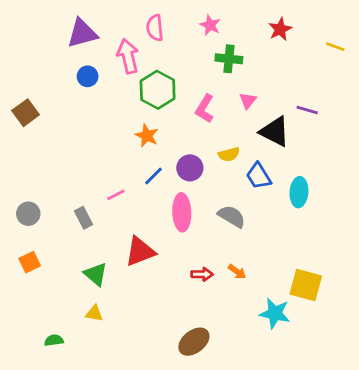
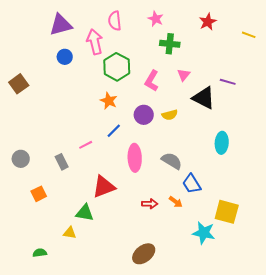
purple circle: (190, 168) -> (144, 115), moved
blue trapezoid: (259, 176) -> (192, 184), moved
orange square: (30, 262) -> (39, 194), moved
green triangle: (96, 274) -> (85, 213), moved, turned -30

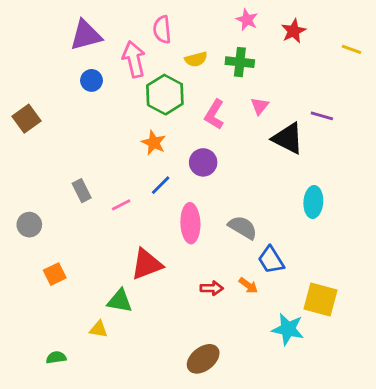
pink star: (156, 19) -> (247, 20), moved
yellow semicircle: (170, 115) -> (196, 59), moved
gray rectangle: (62, 162) -> (82, 191), moved

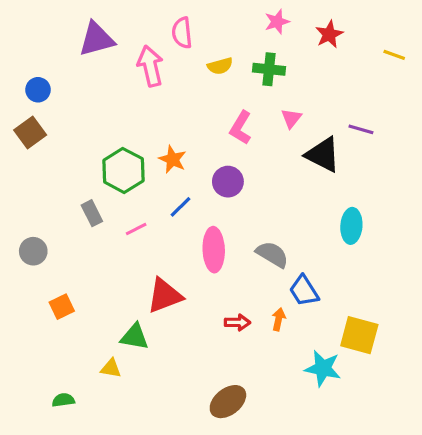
pink star: (247, 20) -> (277, 22), turned 30
blue circle: (91, 80) -> (38, 90), moved
green hexagon: (165, 95) -> (123, 170), moved
orange arrow: (248, 285) -> (279, 319), turned -114

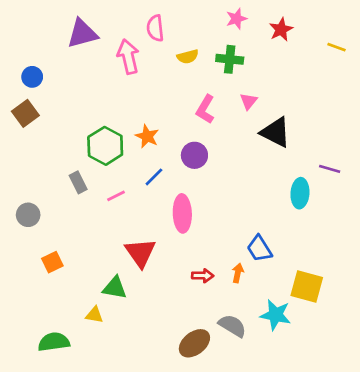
purple line: (361, 129) -> (330, 169), moved
gray semicircle: (272, 254) -> (232, 326), moved
red triangle: (165, 296) -> (140, 253), turned -44
green semicircle: (63, 400) -> (54, 342), size x1.6

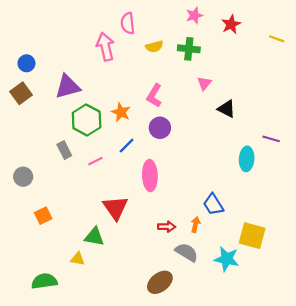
purple triangle: (82, 34) -> (68, 87), moved
pink L-shape: (205, 109) -> (154, 96), moved
black triangle: (276, 132) -> (227, 109), size x0.7
gray semicircle: (232, 326) -> (187, 252), moved

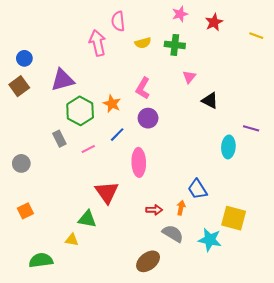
orange square: (43, 216) -> (25, 211), moved

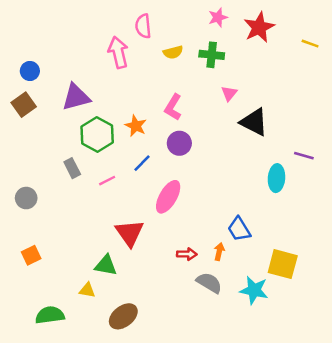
red star: (214, 22) -> (259, 27), size x1.4
black triangle: (210, 101) -> (254, 122), size x1.4
pink ellipse: (139, 162) -> (168, 197), turned 32
brown ellipse: (148, 261) -> (123, 316), moved

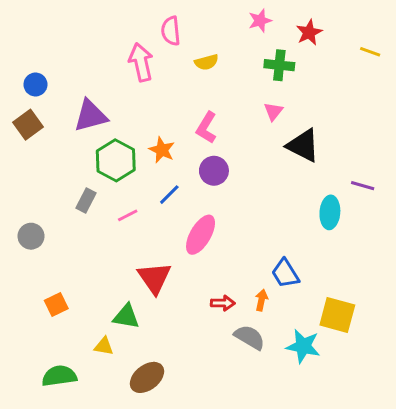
red star: (259, 27) -> (309, 32), size x0.7
green cross: (212, 55) -> (279, 65), moved
gray rectangle: (72, 168) -> (86, 200), turned 54
orange square: (31, 255) -> (56, 305), moved

